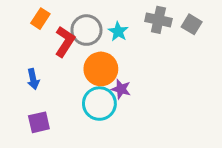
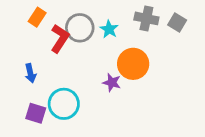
orange circle: (101, 69) -> (133, 64), moved
cyan circle: (99, 104) -> (64, 104), moved
purple square: (39, 122) -> (36, 113), turned 30

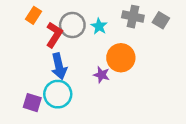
blue arrow: (30, 73) -> (59, 66), moved, size x1.5

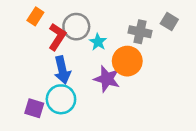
gray cross: (133, 17) -> (140, 32), moved
cyan star: (99, 26) -> (98, 42), moved
purple star: (101, 75) -> (107, 79), size x1.5

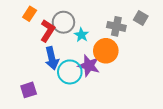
cyan circle: (61, 99) -> (70, 72), moved
purple square: (34, 108) -> (29, 90), turned -35

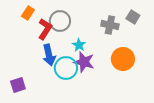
cyan star: (81, 35) -> (79, 45), moved
orange circle: (106, 51) -> (123, 59), moved
purple square: (29, 90) -> (18, 85), moved

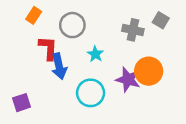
red L-shape: (45, 29) -> (48, 48), moved, turned -30
purple star: (84, 62) -> (128, 80), moved
cyan circle: (66, 68) -> (91, 93), moved

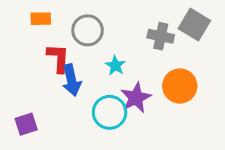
orange rectangle: (34, 15) -> (41, 19), turned 56
gray square: (161, 20) -> (194, 25), size x1.5
purple star: (128, 80) -> (136, 98), moved, turned 30

